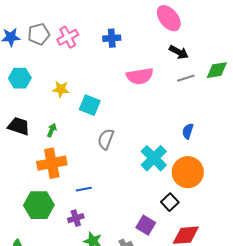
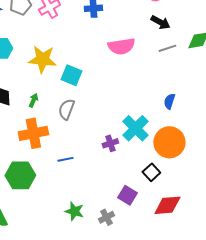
yellow star: (61, 89) -> (42, 59), size x1.6
gray semicircle: (106, 139) -> (66, 109), moved
purple cross: (76, 218) -> (110, 143), moved

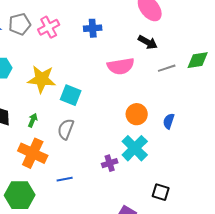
black arrow: (160, 22) -> (148, 42), moved
orange cross: (33, 133) -> (33, 153), turned 36
orange circle: (169, 142) -> (137, 114), moved, size x0.7
black square: (151, 172) -> (161, 192), moved, turned -30

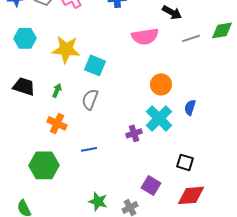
blue semicircle: (169, 121) -> (190, 107), moved
orange cross: (33, 153) -> (57, 123), size x0.7

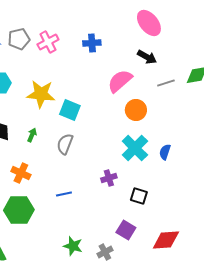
pink semicircle: (145, 36) -> (120, 81), turned 148
orange circle: (161, 84) -> (136, 110), moved
cyan cross: (159, 118) -> (135, 148), moved
orange cross: (57, 123) -> (21, 173), moved
black square: (185, 162) -> (139, 196), moved

